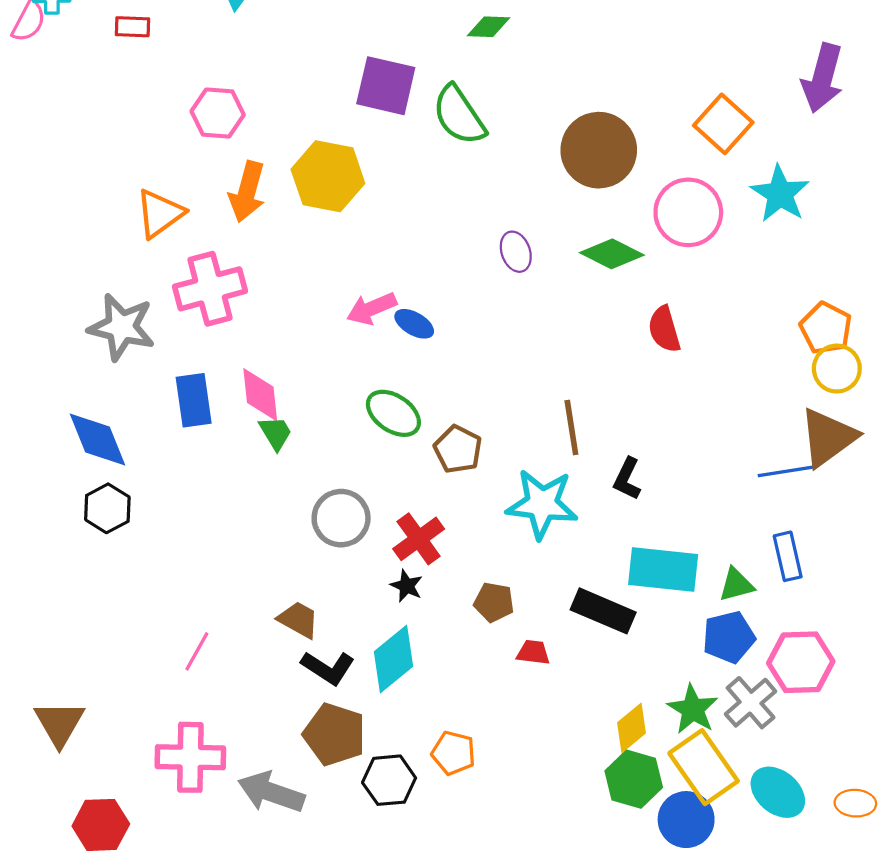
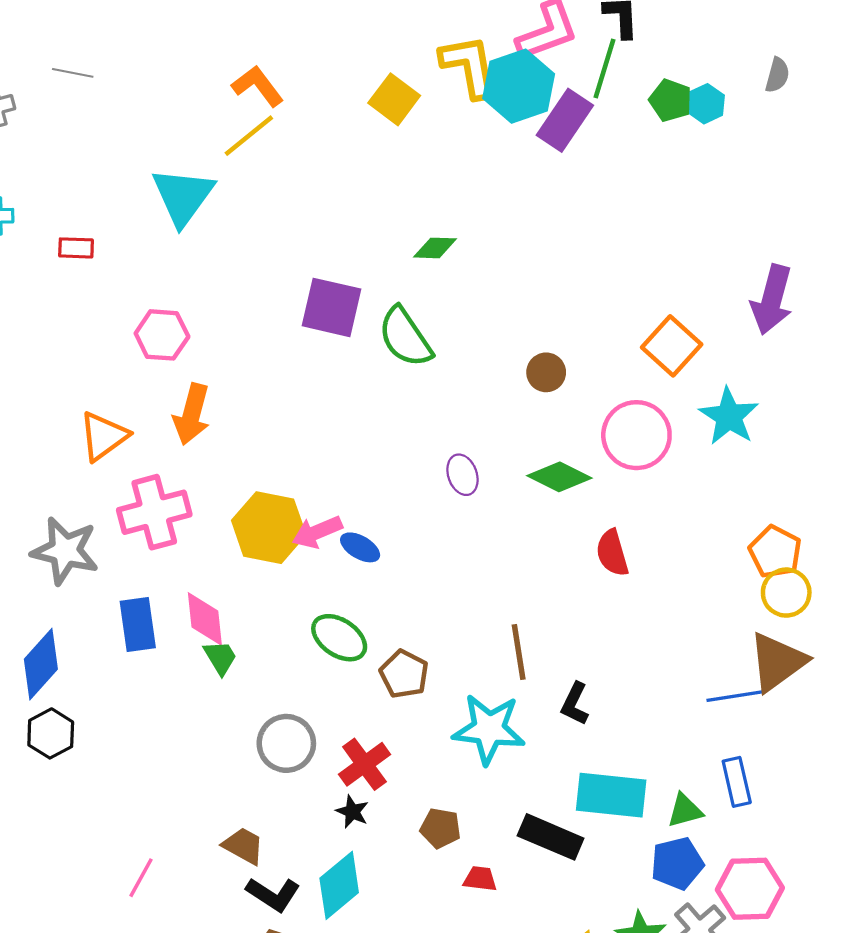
brown circle: (599, 150) -> (546, 372), size x0.5
yellow hexagon: (328, 176) -> (269, 528), moved
blue diamond: (98, 440) -> (41, 664), turned 64

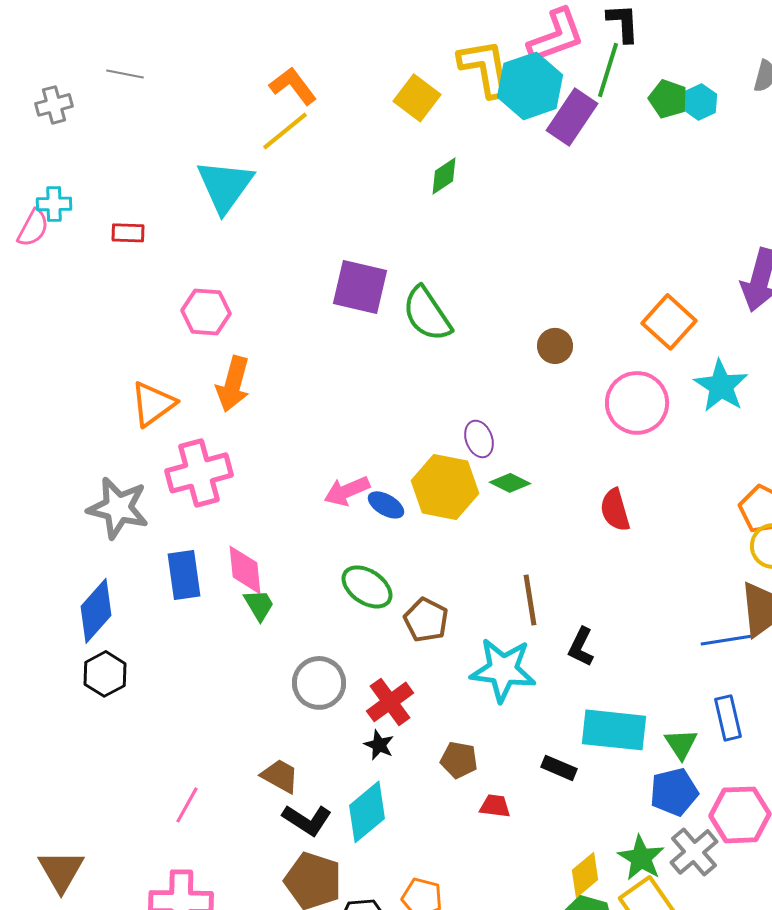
green diamond: (435, 248) -> (444, 176), moved, turned -36
green diamond: (559, 477) -> (510, 483), moved, size x0.7
yellow hexagon: (269, 528) -> (445, 487), moved
green triangle: (685, 811) -> (681, 744), turned -48
black rectangle: (551, 837) -> (559, 768), size x0.6

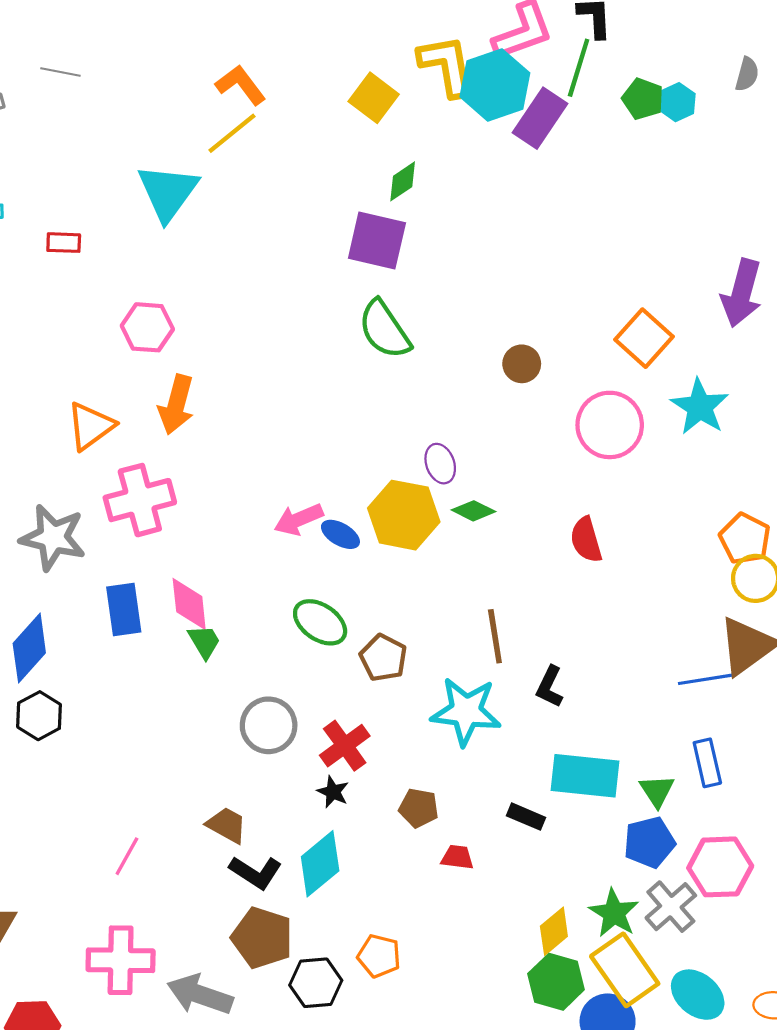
purple square: (360, 287) -> (377, 240), moved

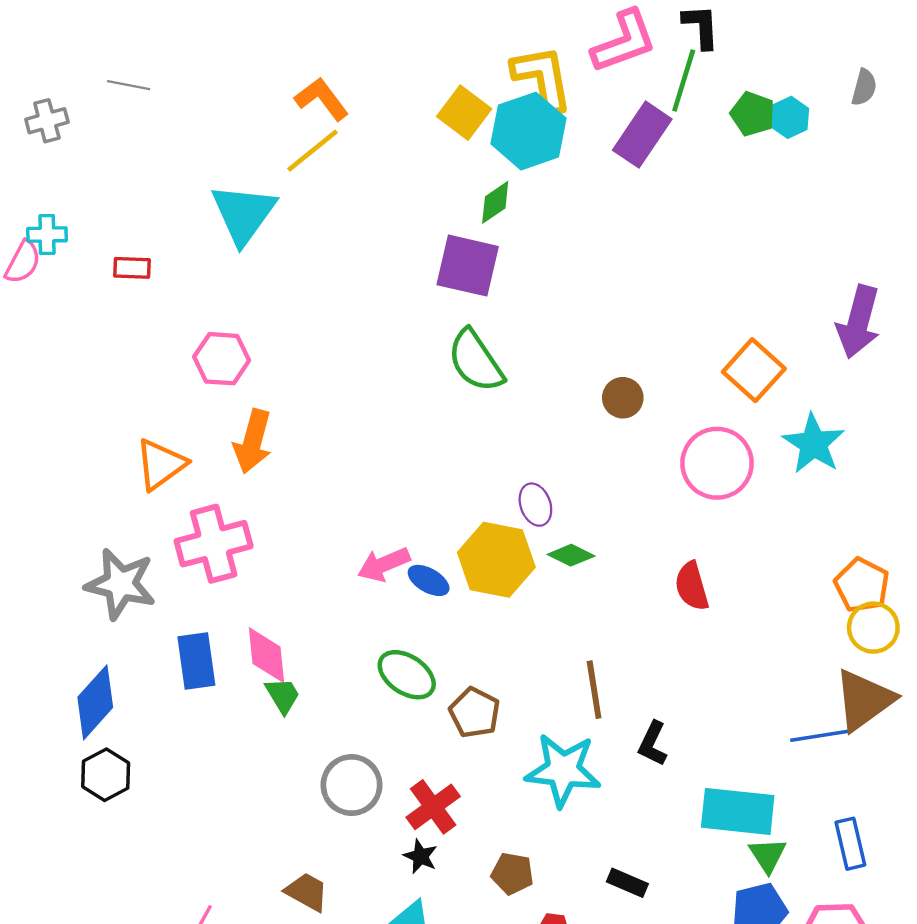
cyan hexagon: (495, 85) -> (529, 131), moved
blue rectangle: (707, 763) -> (850, 844), moved
cyan rectangle: (585, 776) -> (738, 811), moved

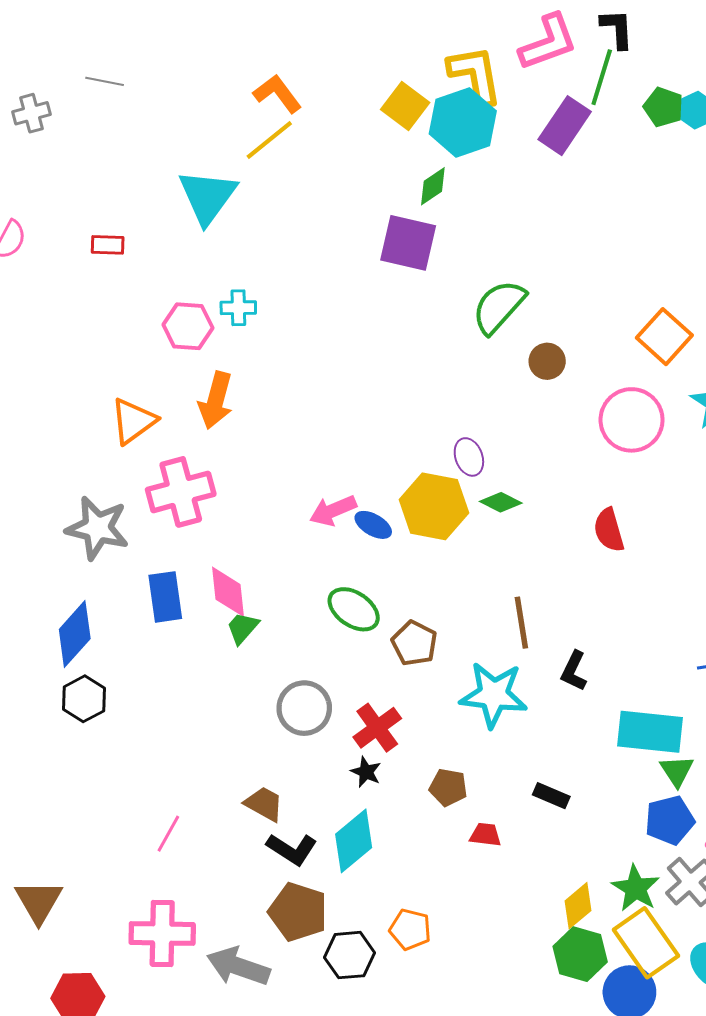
cyan cross: (47, 235) -> (238, 308), moved
green semicircle: (476, 361) -> (499, 307), moved, turned 76
green trapezoid: (283, 695) -> (242, 628), turned -108

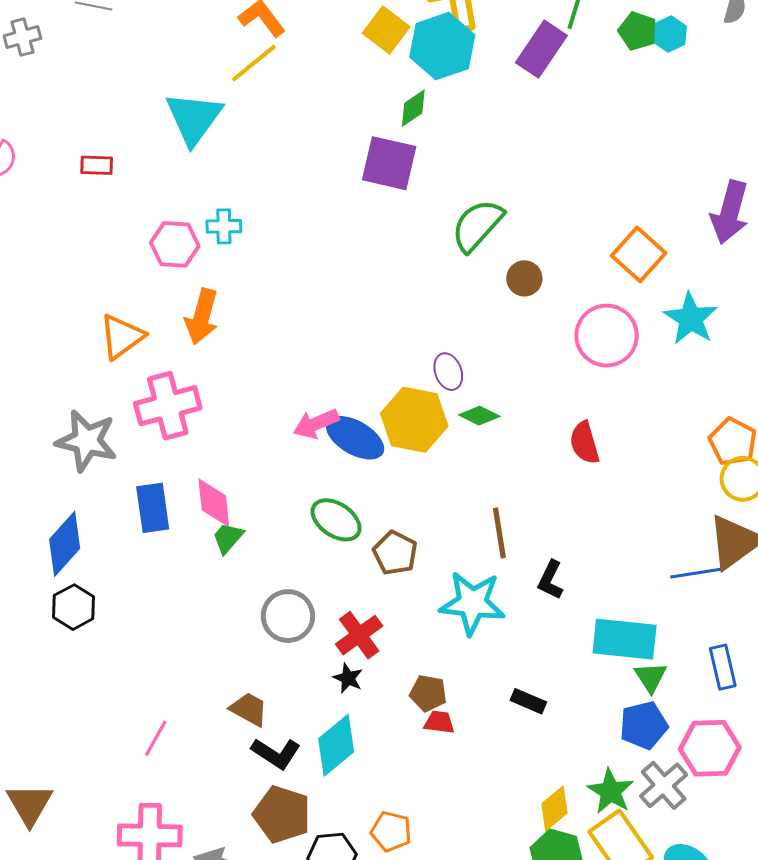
blue ellipse: (373, 525) -> (355, 438), size x1.6
red trapezoid: (485, 835) -> (439, 722), moved

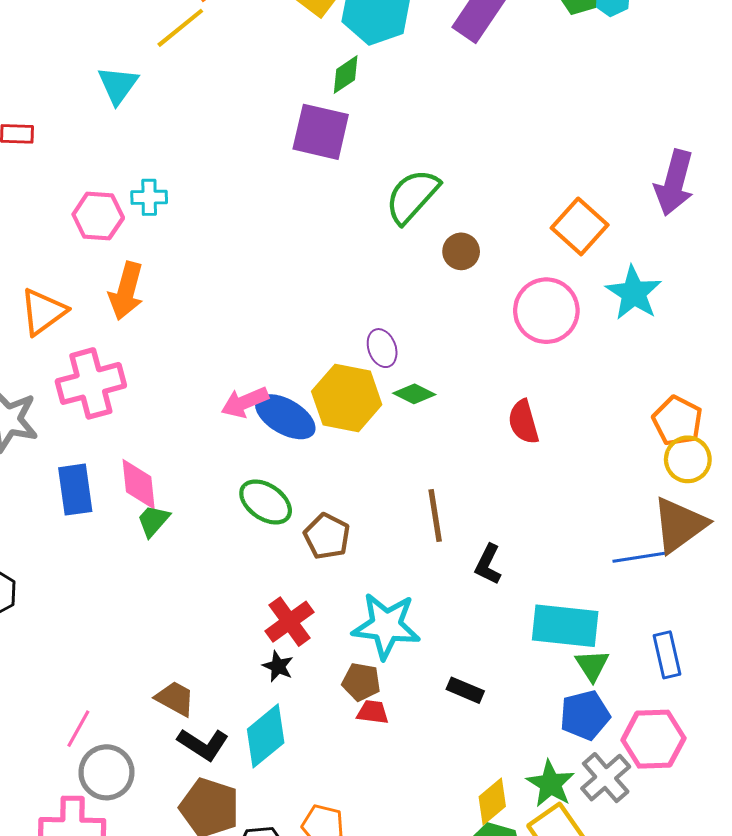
cyan triangle: (194, 118) -> (118, 85), size x0.7
cyan star: (472, 603) -> (386, 626), moved
gray circle: (288, 616) -> (106, 772), moved

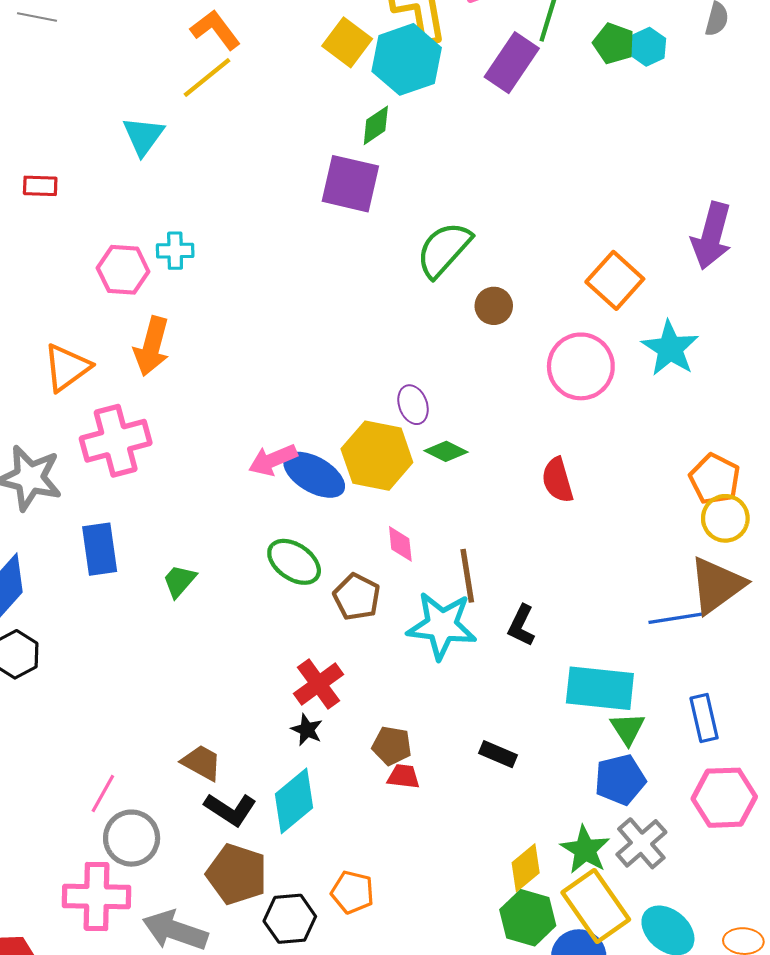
pink diamond: (139, 484) -> (400, 544), moved, size x0.7
cyan star: (386, 626) -> (442, 626), moved
pink hexagon: (653, 739) -> (724, 798), moved

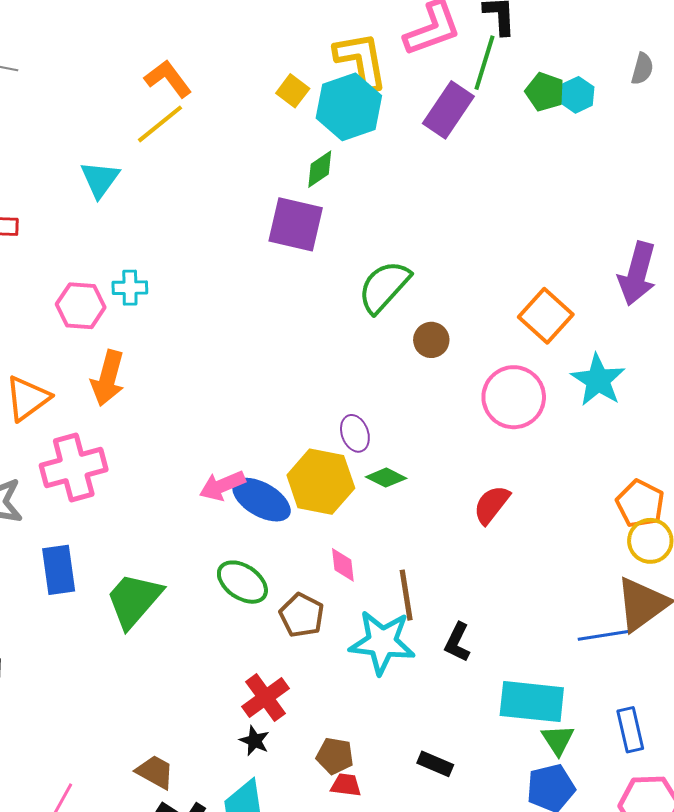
yellow square: (347, 42) -> (293, 91), size x0.7
red semicircle: (557, 480) -> (492, 505), turned 54
green trapezoid: (179, 581) -> (134, 600), size x1.8

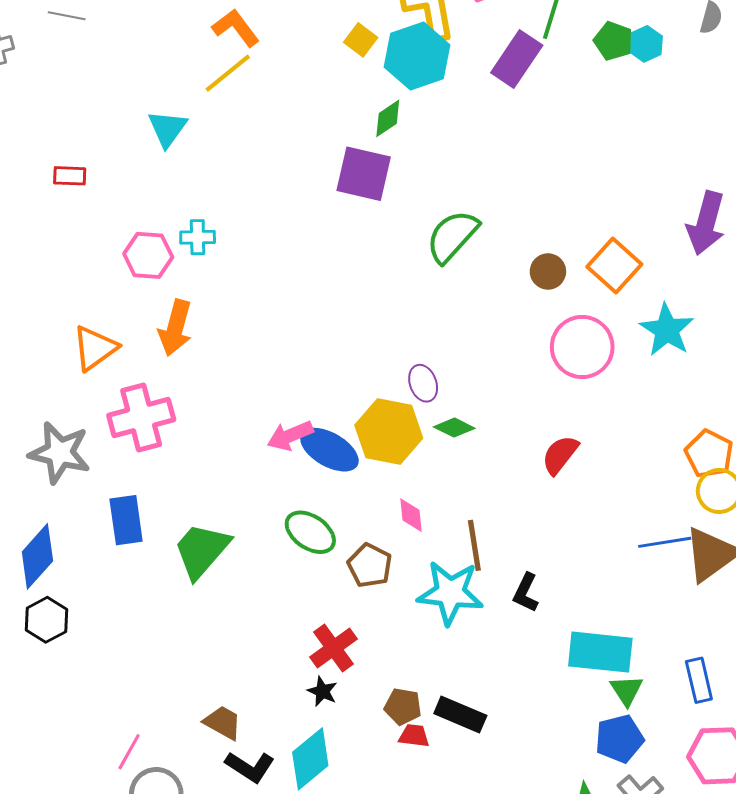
brown circle: (431, 340) -> (548, 271), moved
blue line: (604, 635) -> (665, 542), moved
black rectangle: (435, 764) -> (460, 715), moved, size x1.4

